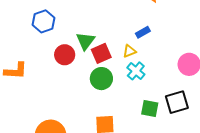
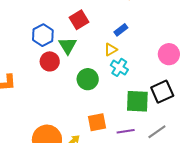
blue hexagon: (44, 21) -> (43, 35), moved
red square: (101, 53) -> (79, 20), moved
green square: (150, 109) -> (137, 101), size x1.4

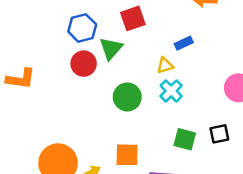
black square: (162, 92) -> (219, 134), size x0.7
green square: (137, 101) -> (185, 139), size x0.7

